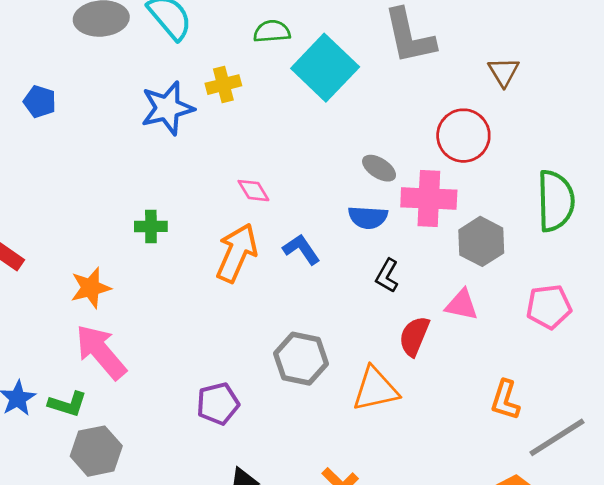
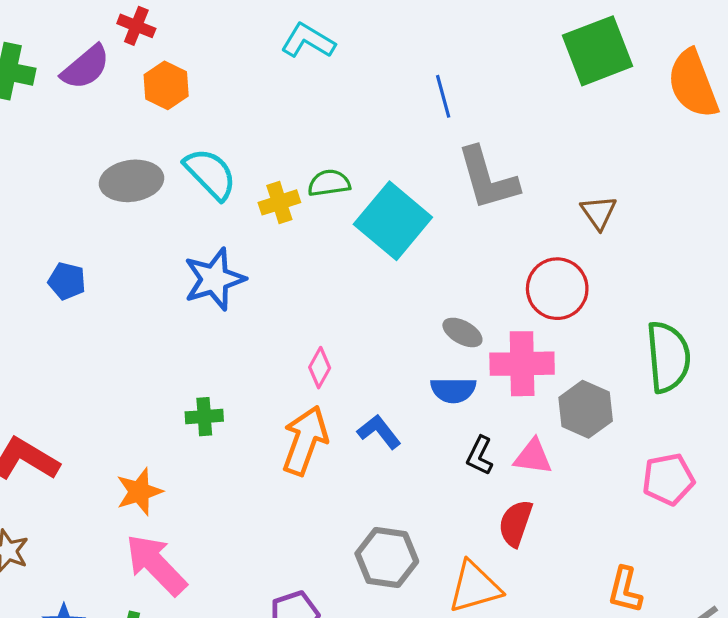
yellow cross: (223, 85) -> (279, 202), moved
pink diamond: (253, 191) -> (320, 368), turned 64
pink triangle: (462, 305) -> (533, 457), moved

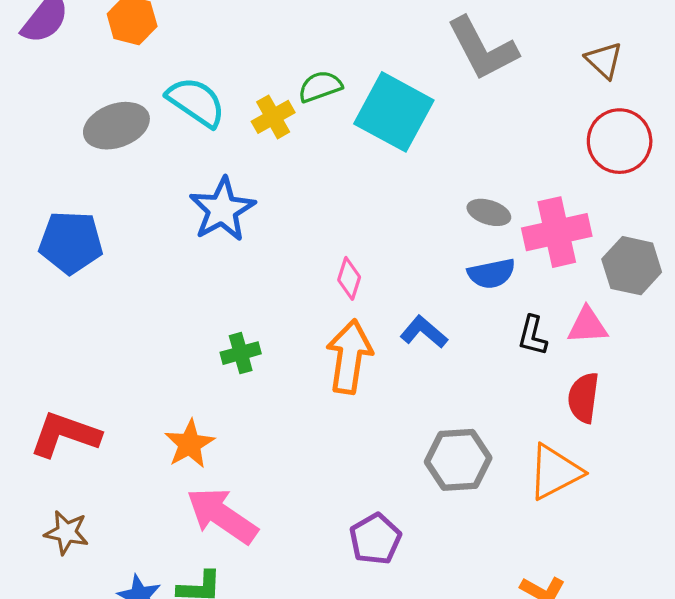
blue pentagon: (67, 281) -> (71, 242), size x1.6
red circle: (557, 289) -> (620, 141), moved

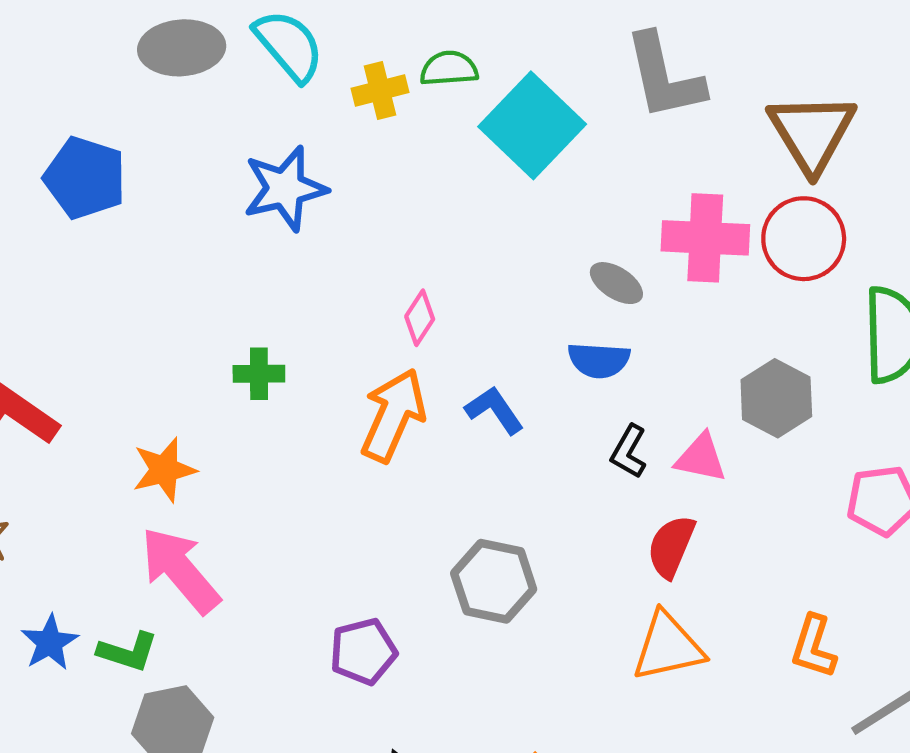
brown triangle: (604, 60) -> (812, 133), size x1.8
pink cross: (557, 232) -> (705, 238), moved
orange triangle: (555, 472) -> (668, 647), moved

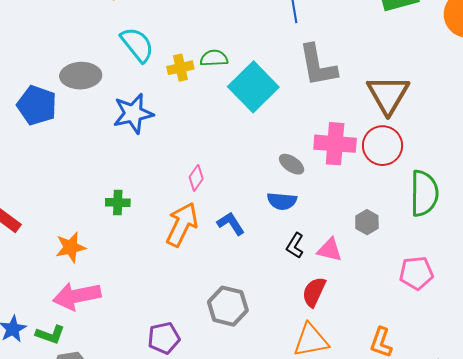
gray ellipse: (182, 48) -> (81, 76), moved
gray hexagon: (776, 398) -> (367, 222), size x0.7
pink arrow: (180, 570) -> (77, 296), turned -63

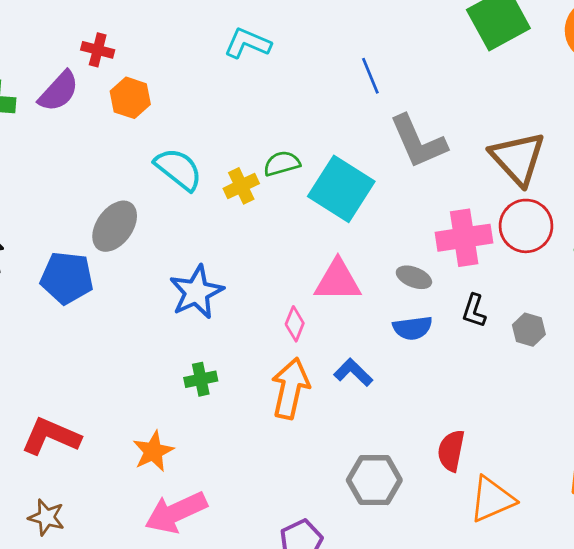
gray ellipse: (81, 76) -> (115, 226), turned -39
blue star: (133, 114) -> (196, 292), moved
black L-shape: (295, 246) -> (474, 311), moved
pink triangle: (330, 250) -> (338, 281), moved, size x1.4
red semicircle: (314, 292) -> (451, 451), moved

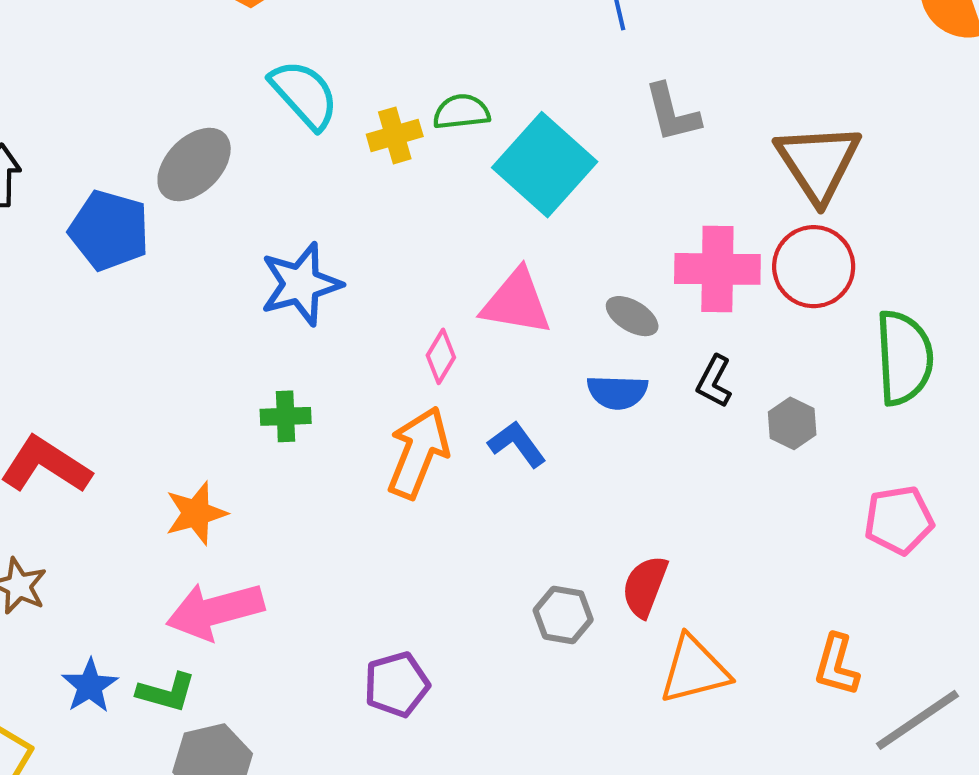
gray L-shape: (418, 142) -> (672, 113), size x0.7
gray hexagon: (374, 480) -> (563, 615), moved, size x0.7

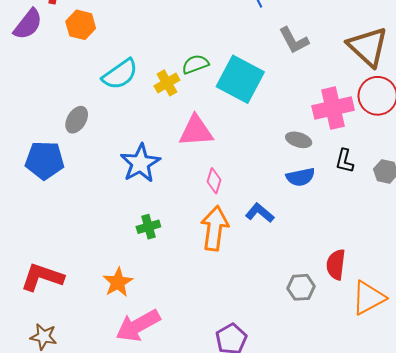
cyan semicircle: (304, 94) -> (120, 74), turned 111
gray ellipse: (194, 165) -> (77, 120), size x0.7
pink triangle: (516, 302) -> (196, 131), moved

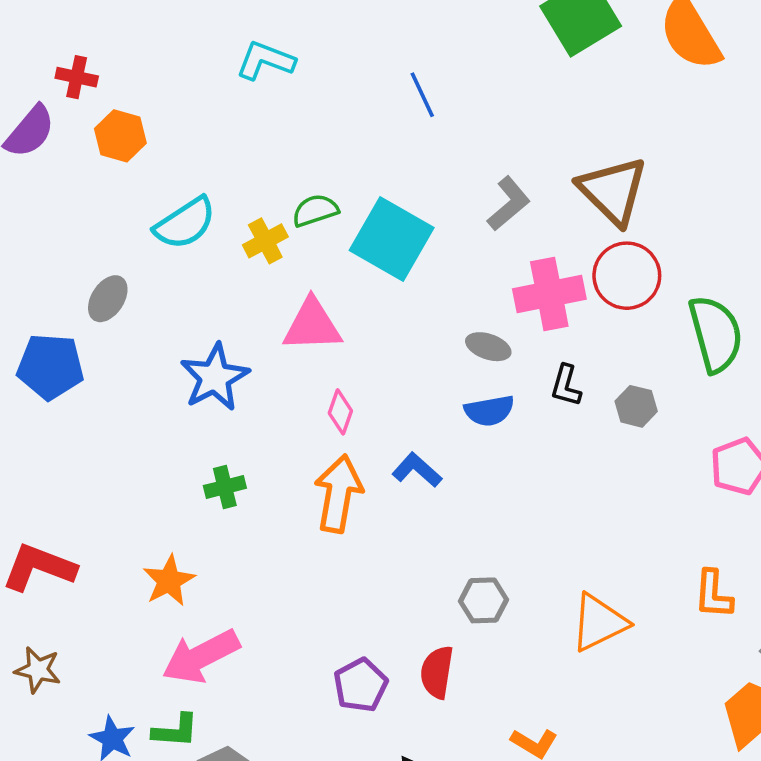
gray L-shape: (294, 40) -> (509, 204), moved, turned -104
red semicircle: (336, 265) -> (437, 672), moved

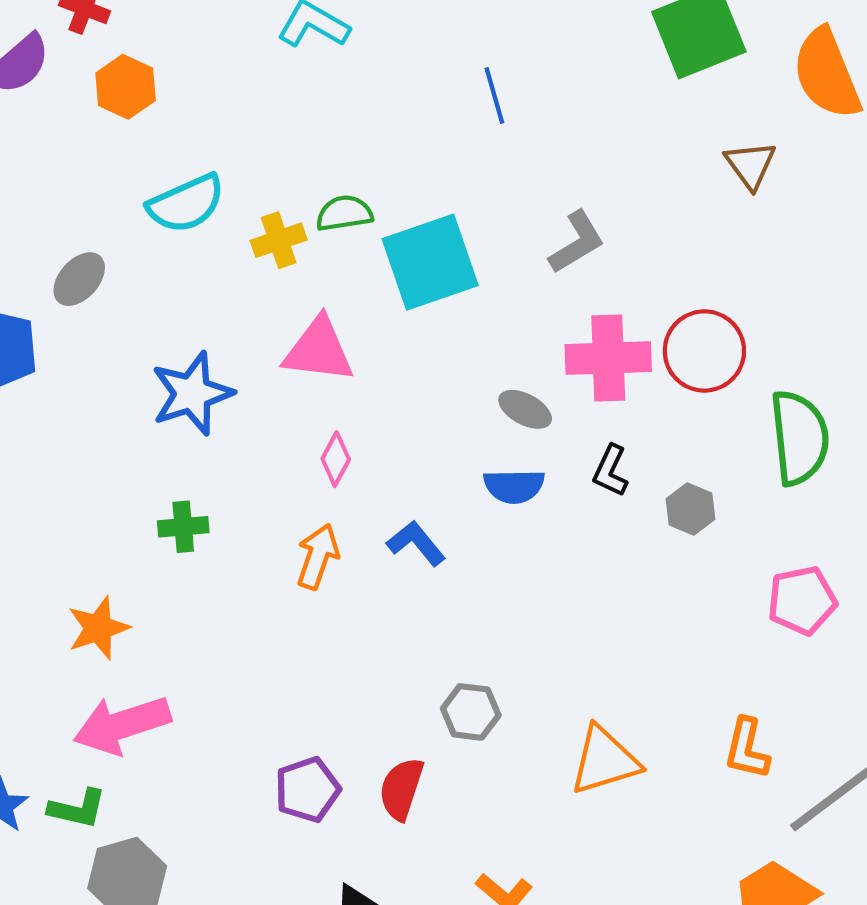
brown triangle: (613, 191) -> (751, 165), moved, size x0.6
cyan square: (392, 239) -> (430, 262), turned 32
orange arrow: (338, 494) -> (318, 556), size x0.7

